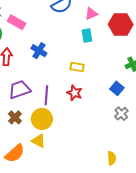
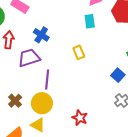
yellow rectangle: (77, 67) -> (79, 52), turned 56
purple trapezoid: (20, 90) -> (29, 58), moved
red star: (75, 93) -> (80, 118), moved

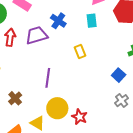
blue cross: (41, 35) -> (58, 21), moved
purple trapezoid: (29, 58) -> (37, 35), moved
yellow circle: (42, 103) -> (57, 108), moved

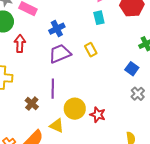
blue cross: (58, 21) -> (57, 29), moved, turned 35
purple trapezoid: (37, 35) -> (60, 54), moved
purple line: (48, 78) -> (53, 89), moved

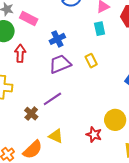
purple line: (53, 89) -> (52, 99), turned 54
yellow circle: (75, 109) -> (115, 120), moved
red star: (98, 115) -> (94, 135), moved

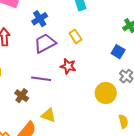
purple line: (52, 99) -> (41, 79), turned 48
red star: (94, 135) -> (68, 66), moved

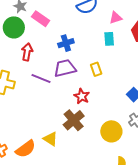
purple line: (41, 79) -> (41, 78), moved
brown cross: (22, 96) -> (74, 120), moved, size x1.5

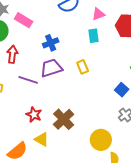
red star: (82, 96) -> (34, 115), moved
yellow circle: (111, 131) -> (101, 140), moved

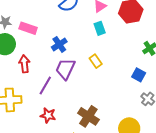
purple trapezoid: (51, 68) -> (65, 69), turned -35
purple line: (28, 80) -> (45, 85), turned -66
red star: (34, 115) -> (48, 115), moved

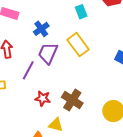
yellow rectangle: (96, 61) -> (78, 45), size x1.6
red star: (48, 115) -> (43, 98), moved

